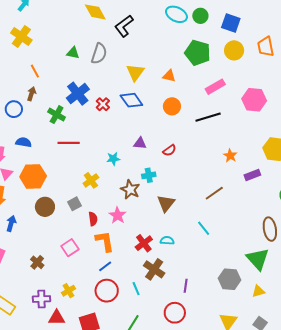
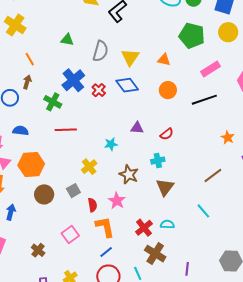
gray semicircle: (99, 54) -> (100, 51), moved
cyan cross: (149, 175) -> (158, 161), moved

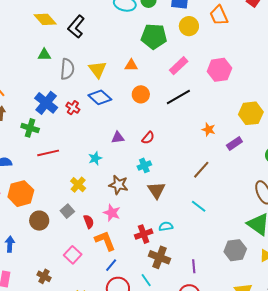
green triangle: (67, 40) -> (44, 55), moved
red cross: (144, 228) -> (144, 234), turned 30

